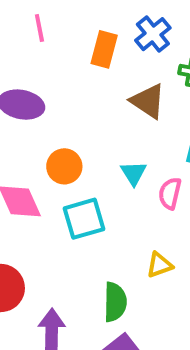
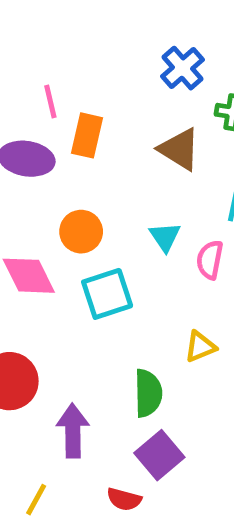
pink line: (39, 28) -> (50, 102), moved
orange rectangle: (104, 49) -> (87, 135), moved

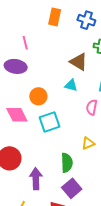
blue cross: (182, 68) -> (86, 20), moved, turned -30
orange rectangle: (87, 135) -> (55, 17), moved
cyan triangle: (165, 237) -> (71, 85), moved, turned -40

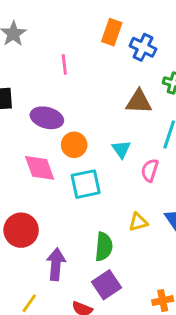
blue cross: (86, 20) -> (143, 47), moved
brown triangle: (79, 62) -> (139, 102), turned -36
purple ellipse: (16, 66) -> (47, 118), moved
cyan triangle: (71, 85) -> (121, 149), moved, turned 32

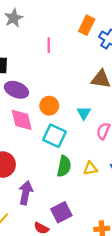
purple ellipse: (47, 118) -> (16, 90), moved
cyan square: (86, 184) -> (54, 136), turned 30
green semicircle: (104, 247) -> (64, 166), moved

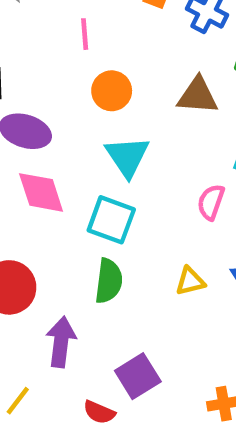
orange circle: (49, 106) -> (112, 91), moved
cyan triangle: (84, 113) -> (127, 156), moved, size x1.5
green semicircle: (64, 166) -> (109, 281), moved

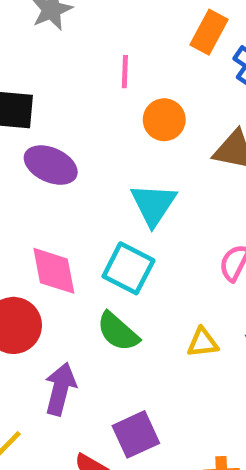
orange circle: (112, 91) -> (164, 120), moved
pink diamond: (41, 192) -> (54, 271), moved
green semicircle: (109, 281) -> (118, 332), turned 117

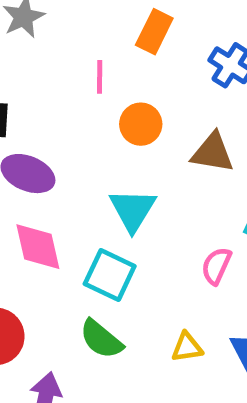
orange rectangle: (209, 32) -> (154, 32), moved
pink diamond: (54, 271) -> (38, 247), moved

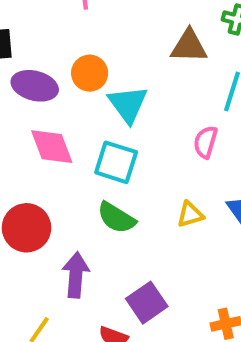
orange circle: (141, 124) -> (90, 73), moved

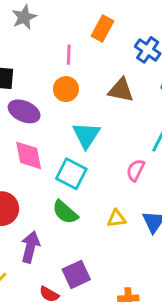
brown triangle: (189, 46) -> (121, 90), moved
orange circle: (90, 73) -> (66, 89), moved

